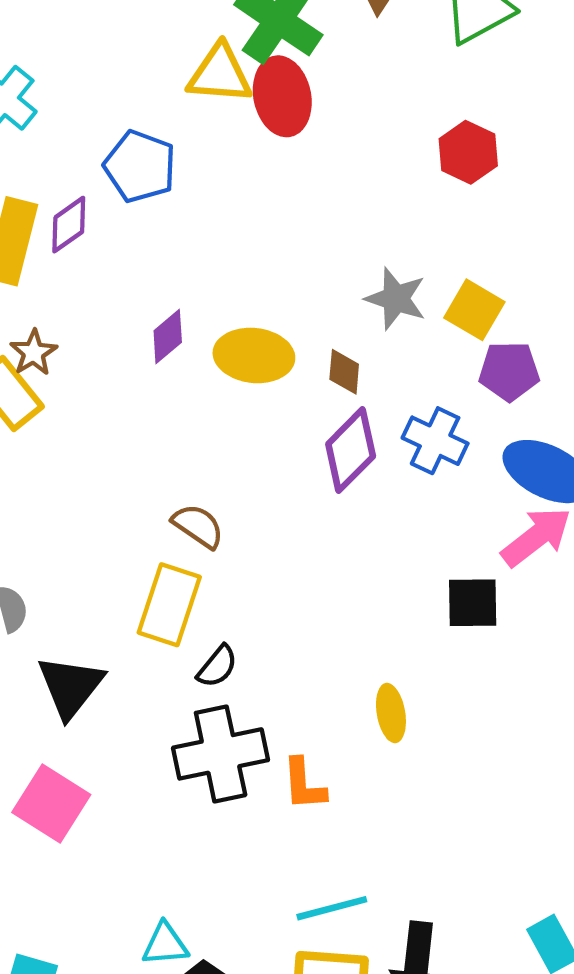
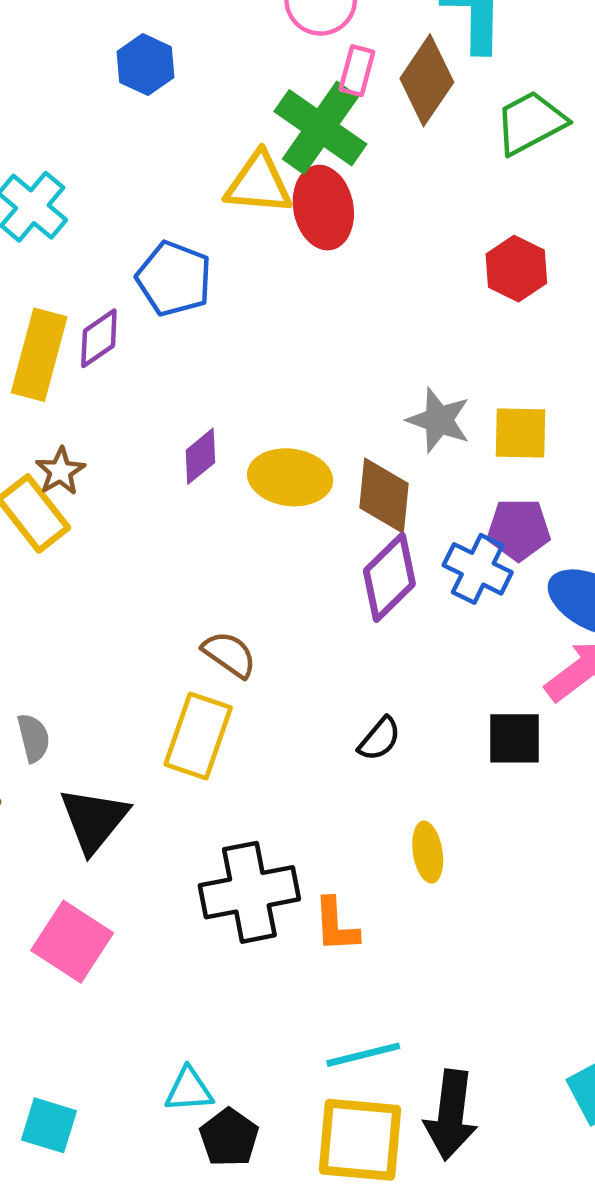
yellow square: (474, 310) -> (521, 433), turned -30
purple pentagon: (509, 371) -> (519, 529), moved
brown diamond: (344, 372) -> (384, 496), size x1.6
black semicircle: (217, 666) -> (379, 739), moved

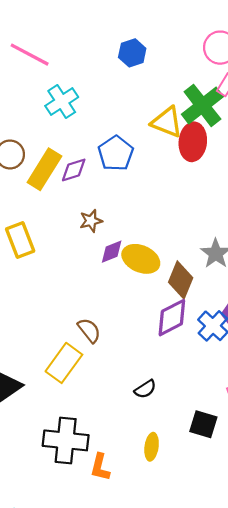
purple diamond: (200, 456) -> (112, 252), moved
brown star: (60, 471) -> (91, 221), moved
black square: (514, 738) -> (203, 424), moved

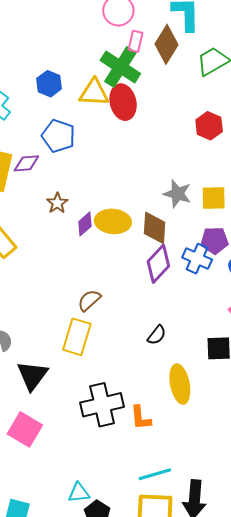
blue hexagon: (132, 53) -> (49, 84), moved
purple diamond: (74, 170) -> (26, 163), turned 32
brown semicircle: (89, 330) -> (89, 300), turned -75
yellow ellipse: (152, 447) -> (180, 384), size x1.5

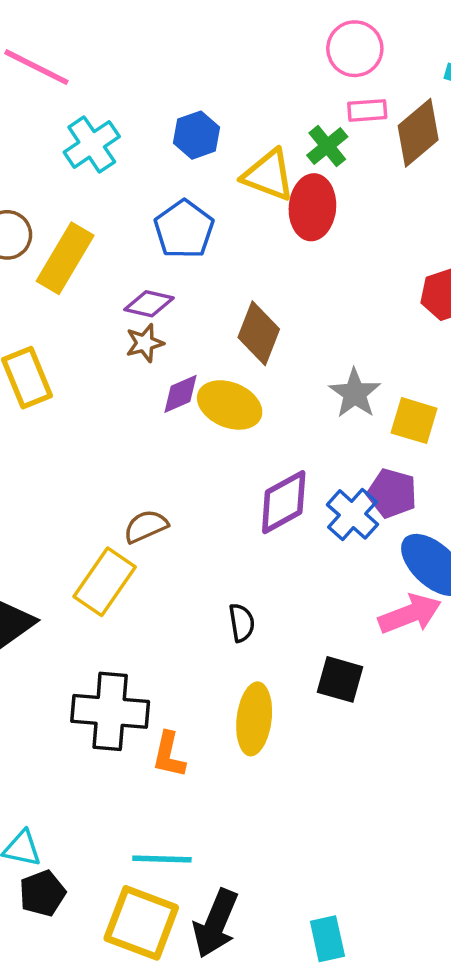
pink rectangle: (135, 41) -> (367, 110), turned 55
green cross: (120, 67) -> (327, 146), size x0.6
purple diamond: (26, 163) -> (149, 304), moved
brown diamond: (155, 228) -> (259, 333), moved
black semicircle: (157, 335) -> (242, 623), turned -65

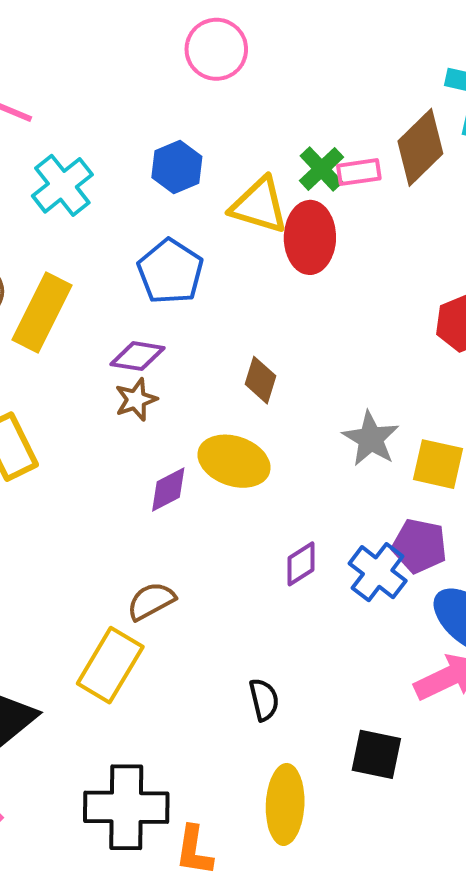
pink circle: (355, 49) -> (216, 49), moved
pink rectangle: (367, 110) -> (359, 172), moved
brown diamond: (259, 333) -> (261, 380), size x0.7
purple diamond: (181, 394) -> (168, 489), moved
purple diamond: (284, 502) -> (301, 564), size x0.6

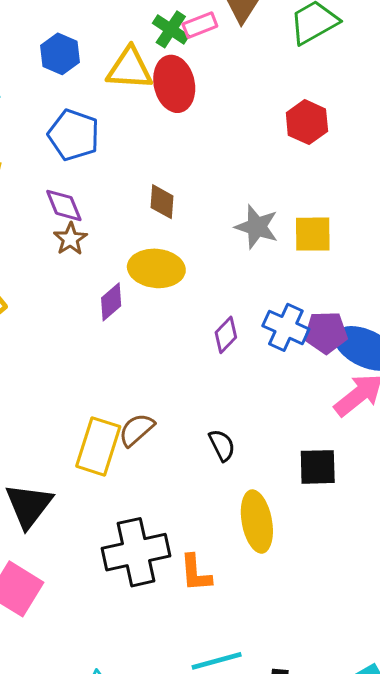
purple diamond: (138, 356) -> (64, 205), turned 72
purple pentagon: (419, 546) -> (326, 332), moved
brown semicircle: (151, 601) -> (137, 430), moved

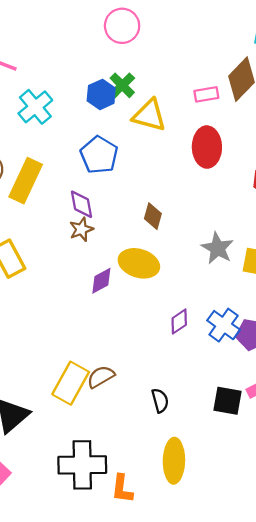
green cross: (171, 29) -> (122, 85), moved
red ellipse: (174, 84) -> (207, 147), moved
black square: (318, 467) -> (227, 401), moved

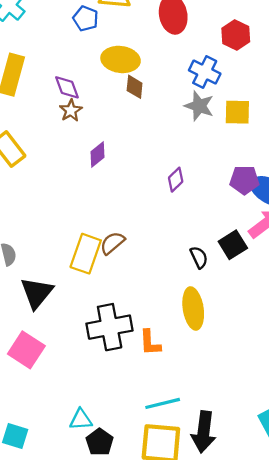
blue pentagon: (99, 155) -> (86, 19), moved, size x0.7
yellow ellipse: (139, 263) -> (121, 59), moved
blue cross: (224, 325) -> (205, 72), moved
black semicircle: (160, 401) -> (199, 257), moved
black square: (227, 401) -> (233, 245), turned -32

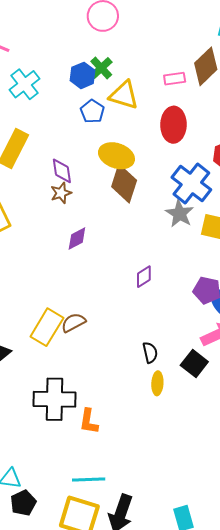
blue cross: (205, 72) -> (191, 184), size x1.4
brown diamond: (135, 87) -> (124, 184), size x1.6
black square: (233, 245) -> (194, 363), moved, turned -32
yellow ellipse: (193, 308) -> (157, 383), moved, size x0.6

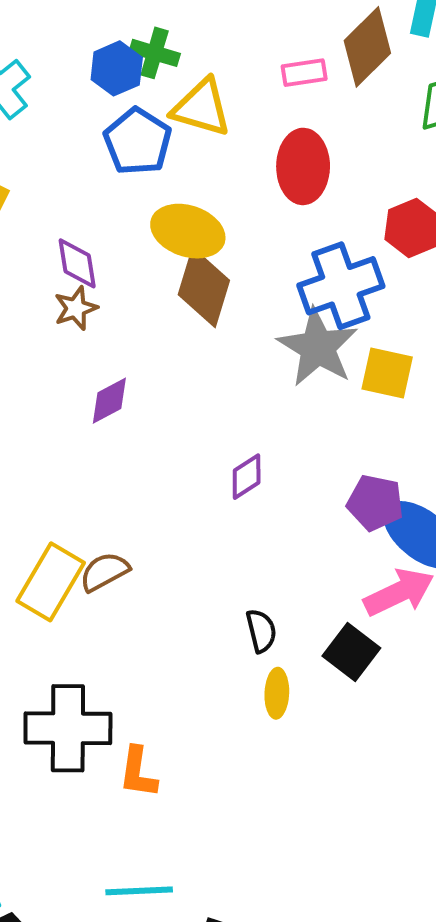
green cross: (101, 68) -> (155, 53), turned -30
blue pentagon: (92, 111) -> (138, 141), size x1.4
blue cross: (191, 184) -> (341, 286), turned 33
gray star: (180, 214) -> (318, 347), size x1.4

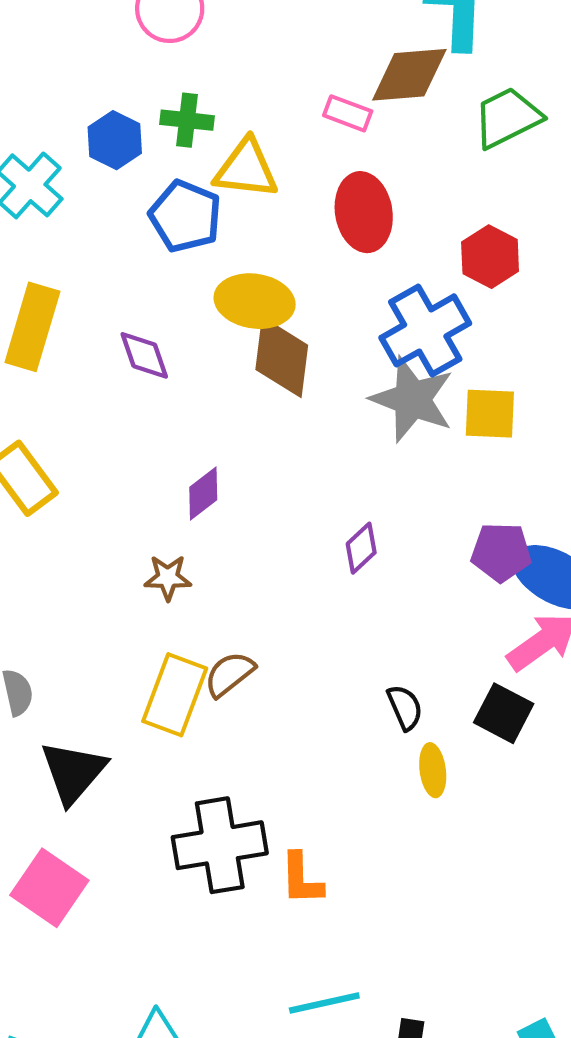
brown diamond: (367, 47) -> (409, 75), turned 50
blue hexagon: (117, 68) -> (115, 140), moved
pink rectangle: (304, 73) -> (348, 113), turned 39
brown star: (76, 308) -> (168, 578), moved, turned 30

